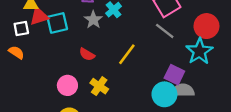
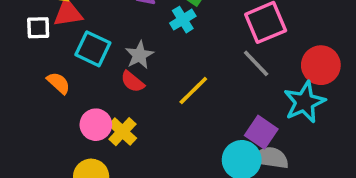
gray star: (93, 20) -> (139, 55), moved
cyan square: (57, 23) -> (93, 49), moved, turned 30
orange semicircle: (16, 52) -> (59, 83), moved
yellow cross: (99, 86) -> (122, 132), moved

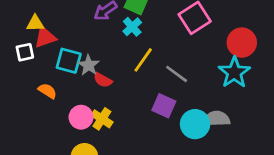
gray star: (139, 55) -> (89, 65), moved
gray line: (256, 63) -> (177, 74), moved
yellow line: (193, 90) -> (143, 60), moved
purple square: (261, 132) -> (164, 106), moved

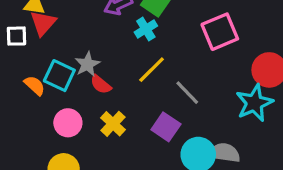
red triangle: (45, 37) -> (43, 23), turned -40
cyan square: (69, 61) -> (59, 76), moved
yellow cross: (102, 119) -> (113, 124), moved

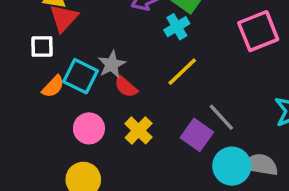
white square: (17, 36) -> (42, 47), moved
orange semicircle: (35, 85) -> (53, 87), turned 90
gray line: (187, 93) -> (221, 117), moved

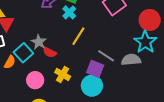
cyan square: (81, 76) -> (23, 53), turned 36
gray semicircle: (260, 165) -> (131, 60), moved
cyan circle: (232, 166) -> (92, 86), moved

